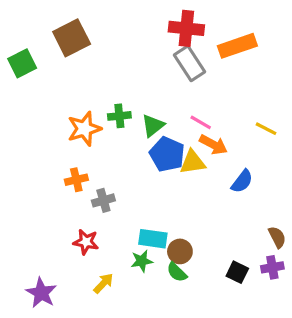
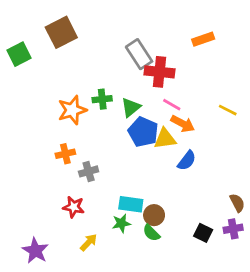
red cross: (186, 28) -> (160, 72), moved
orange rectangle: (237, 46) -> (203, 39), size x0.7
gray rectangle: (189, 63) -> (139, 54), moved
blue semicircle: (242, 181) -> (187, 161), moved

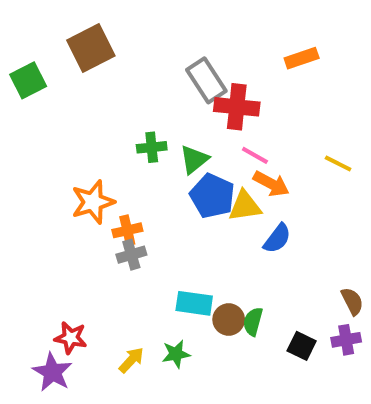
orange star: (72, 110) -> (93, 202), moved
orange cross: (65, 154) -> (127, 230), moved
red star: (74, 207) -> (71, 338), moved
green star: (121, 223) -> (176, 354), moved
green semicircle: (151, 233) -> (253, 322), moved, turned 60

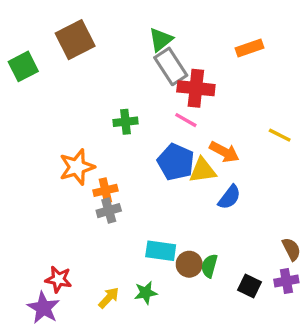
pink line: (255, 155) -> (186, 120), moved
green triangle: (194, 159) -> (161, 40), moved

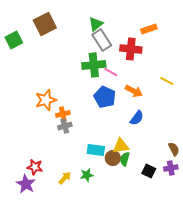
red cross: (196, 88) -> (131, 49), moved
green cross: (125, 122) -> (94, 65), moved, size x1.6
yellow triangle: (203, 170) -> (121, 146), moved

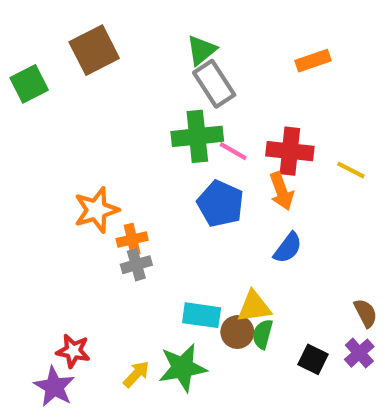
red cross: (131, 49) -> (290, 151), moved
orange arrow: (134, 91) -> (281, 191), turned 42
purple cross: (171, 168) -> (359, 353), turned -32
green star: (87, 175) -> (183, 368), size x1.6

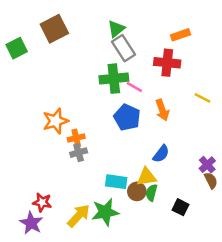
red cross: (290, 151) -> (167, 63), moved
blue semicircle: (288, 248) -> (161, 154), moved
purple cross: (359, 353) -> (207, 165), moved
yellow arrow: (136, 374) -> (79, 216), size x1.5

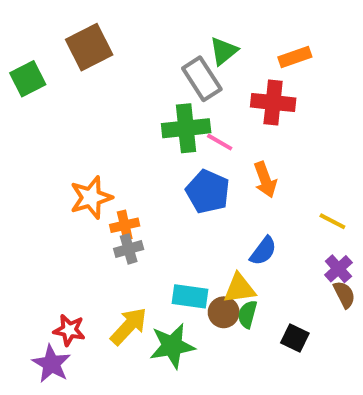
green triangle: (116, 29) -> (224, 51), moved
yellow line: (202, 98) -> (332, 221), moved
yellow arrow: (79, 216) -> (129, 326), moved

